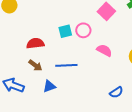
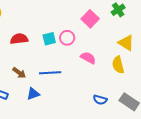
red semicircle: (35, 43) -> (19, 39), moved
blue semicircle: (116, 92) -> (100, 100), turned 48

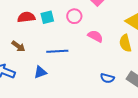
cyan square: (49, 39) -> (47, 17), moved
brown arrow: (19, 73) -> (18, 46), moved

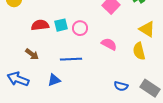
pink circle: (74, 16) -> (80, 28), moved

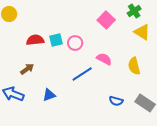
yellow triangle: (147, 29) -> (142, 32), moved
brown arrow: (32, 54) -> (27, 69), turned -72
blue line: (71, 59) -> (82, 74), moved, turned -30

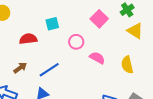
cyan square: (56, 40) -> (52, 24), moved
pink circle: (75, 43) -> (76, 42), moved
blue line: (82, 74) -> (49, 70), moved

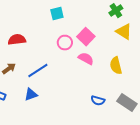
pink square: (99, 19) -> (86, 37), moved
cyan square: (52, 24) -> (57, 14), moved

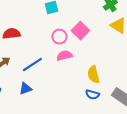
pink semicircle: (86, 59) -> (64, 56), moved, turned -42
yellow semicircle: (116, 66) -> (93, 75), moved

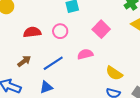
pink circle: (59, 37) -> (60, 31), moved
yellow semicircle: (93, 75) -> (114, 73), turned -42

